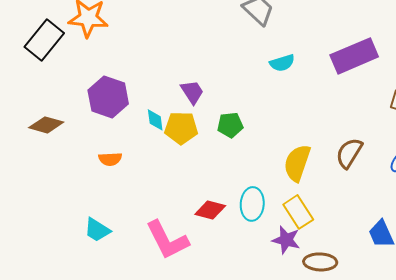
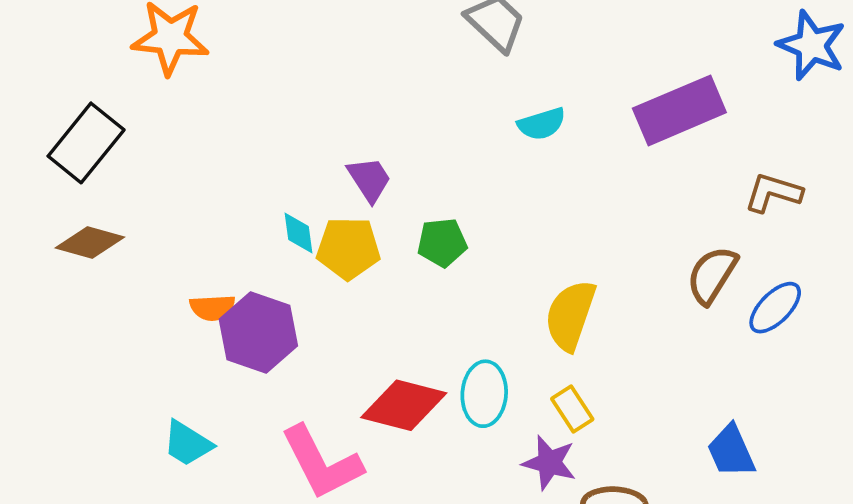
black rectangle: (44, 40) -> (86, 143), moved
purple hexagon: (108, 97) -> (258, 332), moved
brown semicircle: (349, 153) -> (712, 275), moved
red diamond: (210, 210) -> (404, 405), size x1.4
yellow rectangle: (298, 212) -> (572, 409), size x0.7

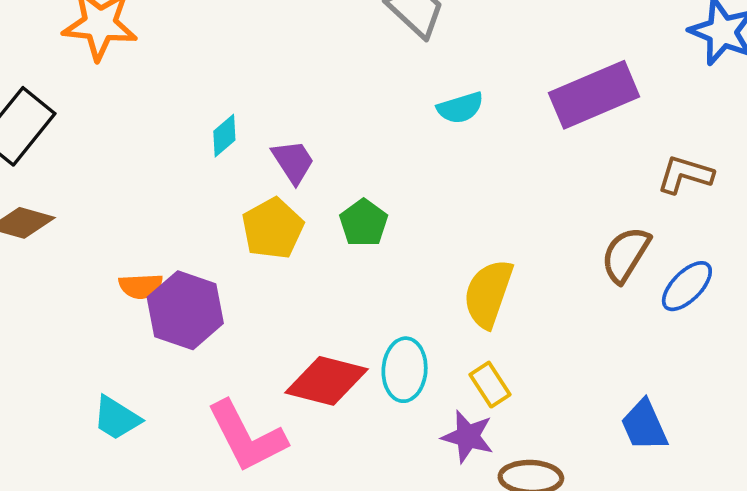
cyan diamond: (299, 233) -> (224, 136), moved, turned 57
green pentagon: (442, 243) -> (364, 223), turned -30
yellow pentagon: (348, 248) -> (273, 229), turned -30

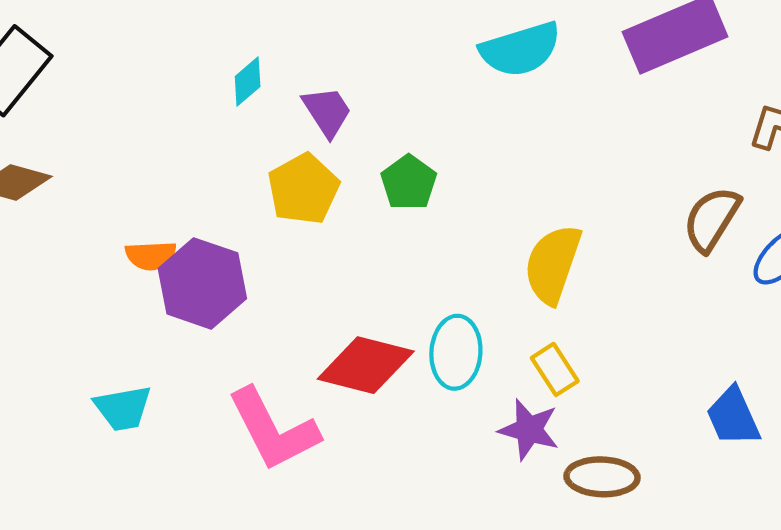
cyan semicircle: (460, 108) -> (520, 49), size x1.5
cyan trapezoid: (117, 418) -> (123, 408), turned -42

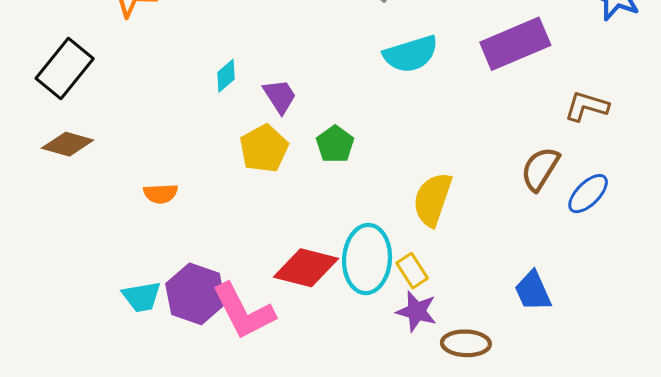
purple hexagon: (202, 283) -> (195, 294), moved
cyan ellipse: (456, 352) -> (367, 259), size x1.4
yellow rectangle: (555, 369) -> (412, 271), moved
blue trapezoid: (733, 417) -> (533, 291), moved

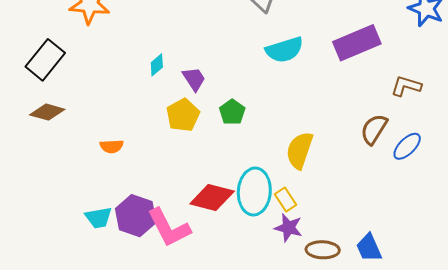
blue trapezoid: (533, 291) -> (369, 248), moved

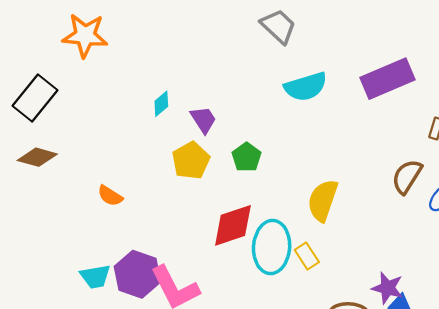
orange semicircle: (112, 146) -> (110, 196), turned 35
red diamond: (212, 198) -> (233, 225), moved, turned -33
purple star: (288, 228) -> (388, 288), moved

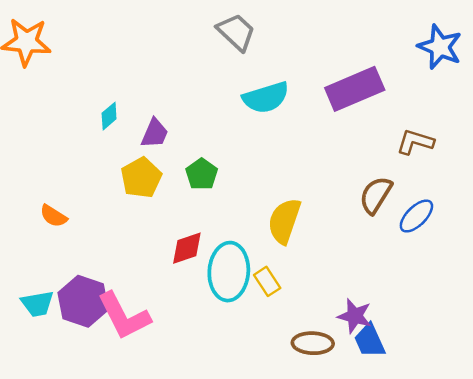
purple trapezoid: (203, 120) -> (155, 133), turned 56
red diamond: (233, 225) -> (187, 248), size x0.7

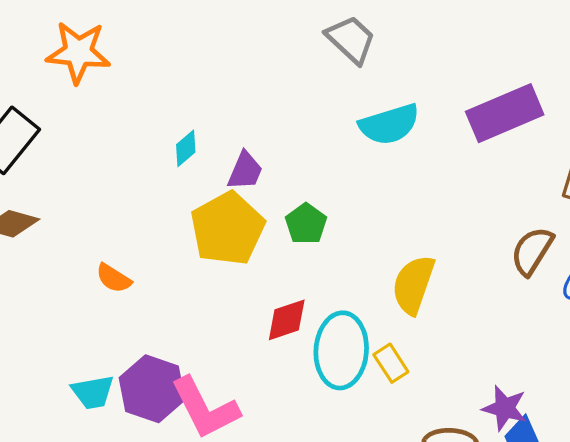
yellow pentagon: (141, 178) -> (227, 229), size x1.4

